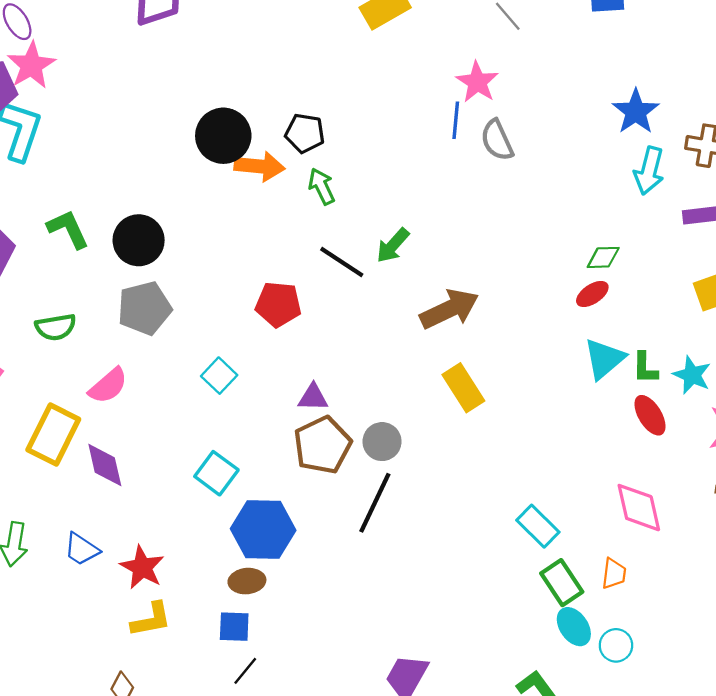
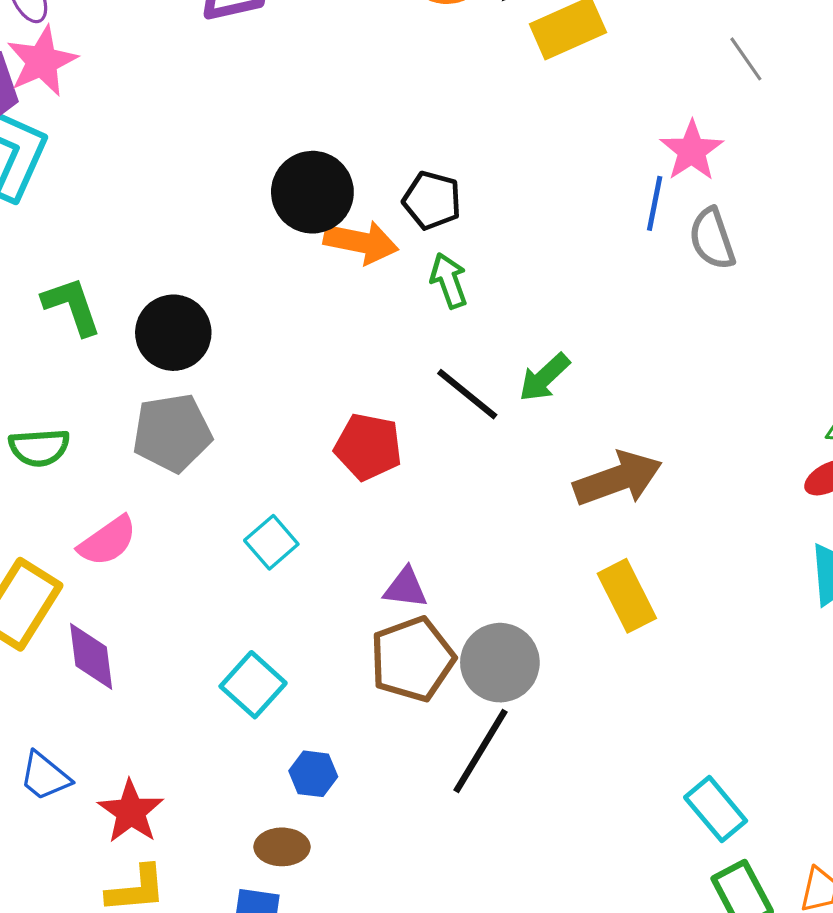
gray circle: (382, 442) -> (500, 663), size x1.4
blue hexagon: (263, 529) -> (313, 774), size x0.5

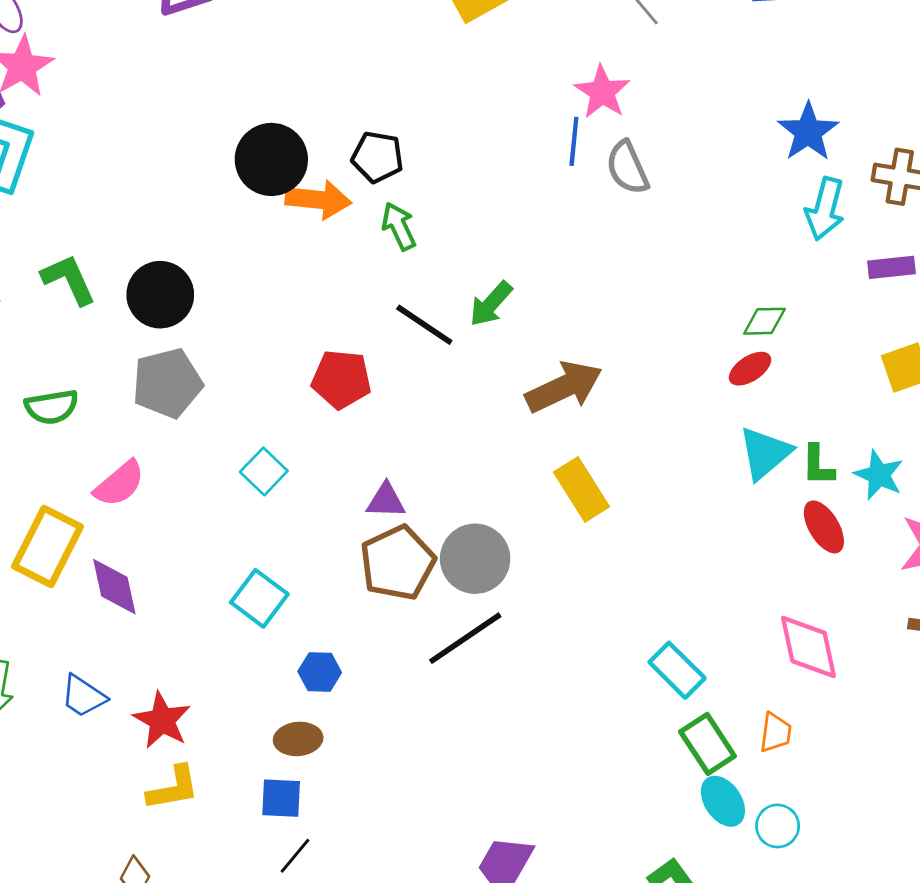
black line: (481, 751) -> (465, 638), turned 30

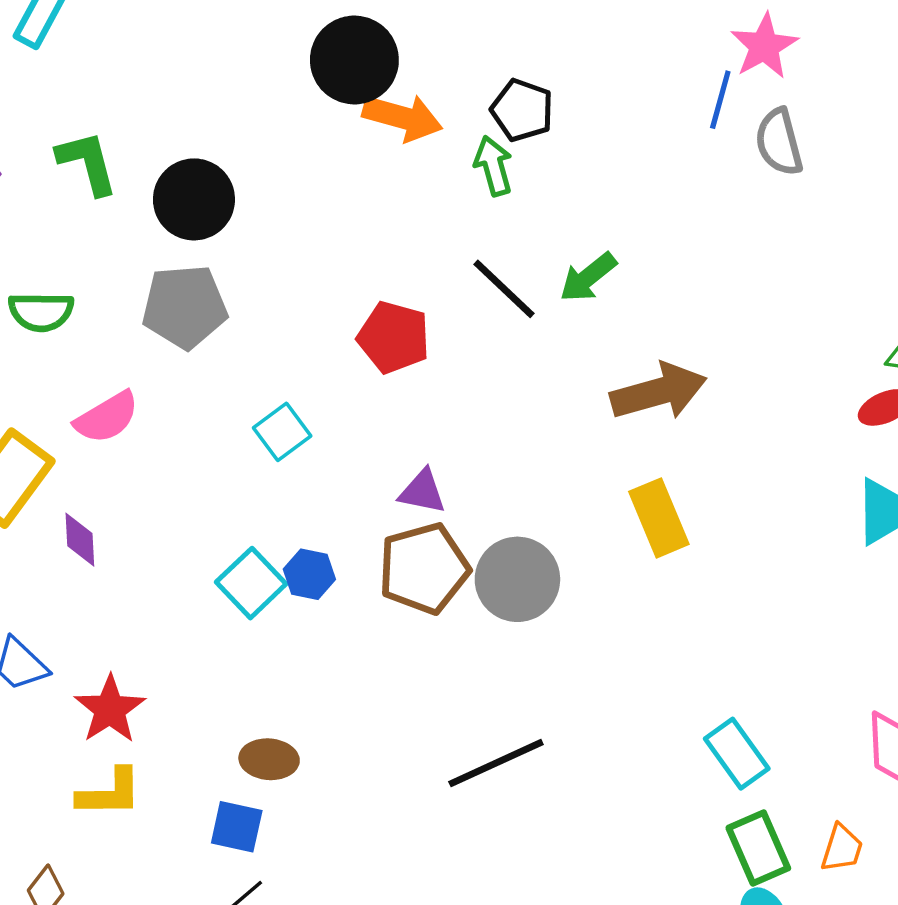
black pentagon: (377, 157) -> (522, 110), moved
purple diamond: (114, 587) -> (80, 540), size x0.7
black line: (465, 638) -> (496, 763), moved
blue hexagon: (320, 672) -> (309, 574), moved

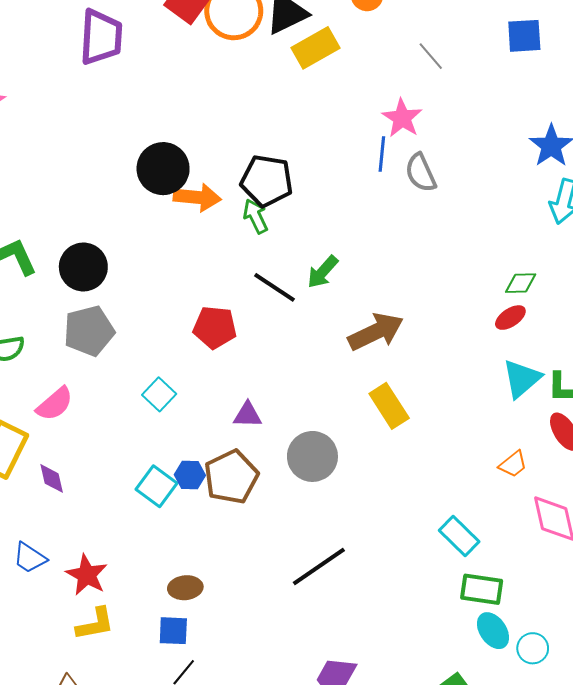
black pentagon: (522, 110) -> (267, 181), size x1.4
brown pentagon: (424, 569) -> (231, 477), moved
green rectangle: (758, 848) -> (482, 589), turned -48
orange trapezoid: (842, 848) -> (513, 464), moved, turned 44

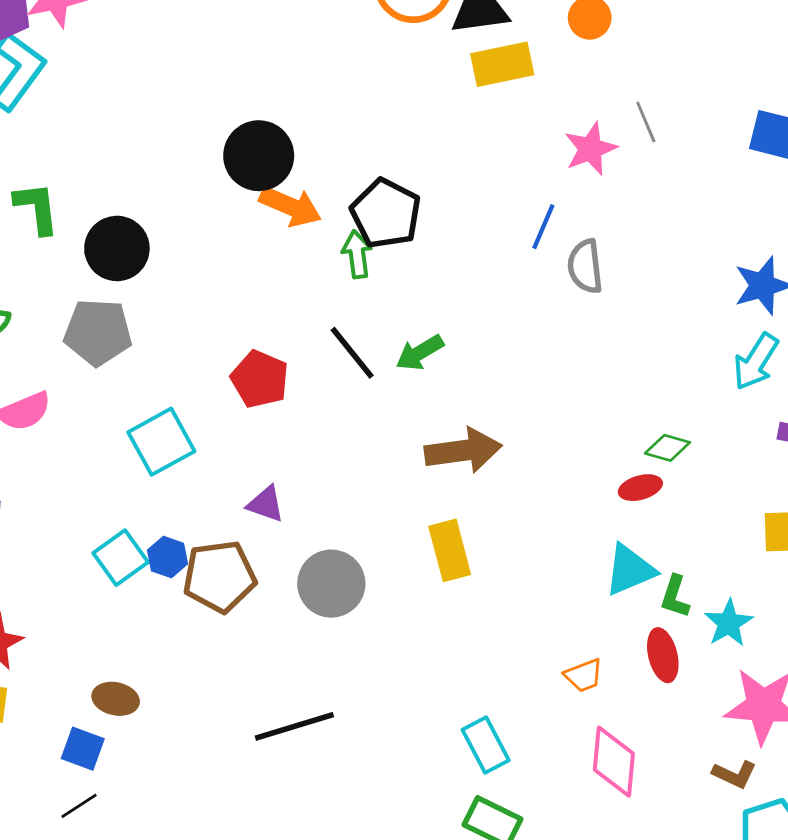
pink star: (402, 118) -> (590, 149), moved
cyan square: (159, 394) -> (161, 442), size x1.5

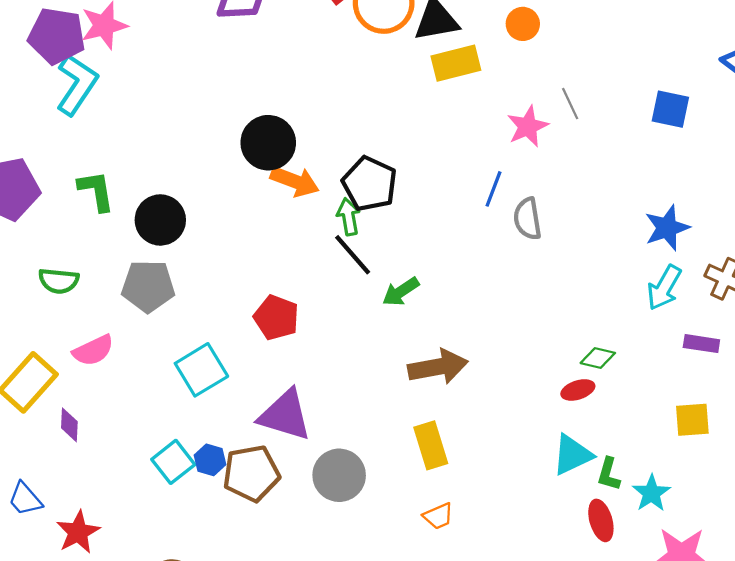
black line: (352, 353) -> (353, 255), moved
purple triangle: (266, 504) -> (285, 415), size x1.8
orange trapezoid: (584, 675) -> (438, 516), moved

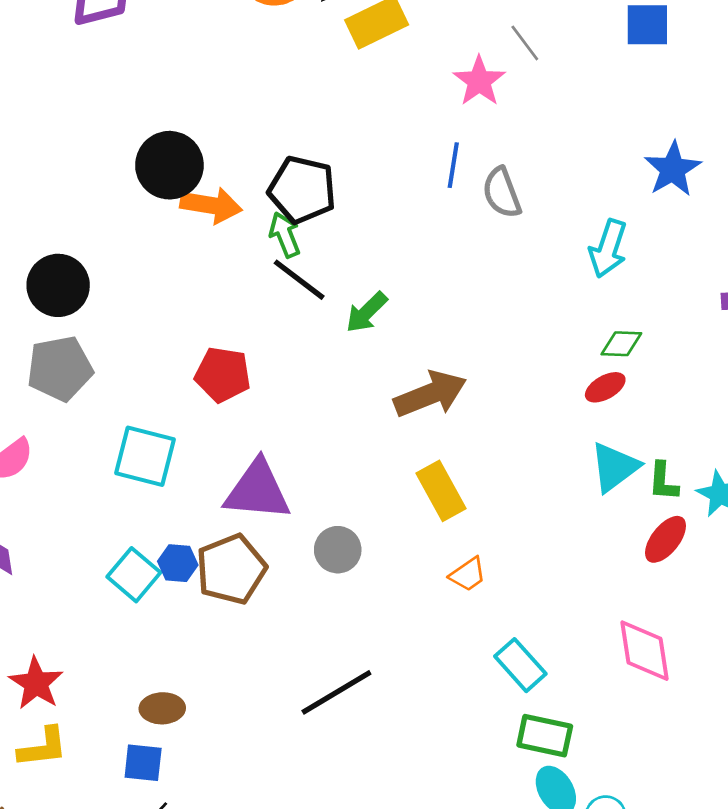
cyan arrow: (664, 288) -> (608, 248), moved
cyan square: (201, 370) -> (145, 456), turned -33
gray circle: (339, 475) -> (338, 550), size x0.7
red ellipse: (601, 520) -> (666, 539), turned 66

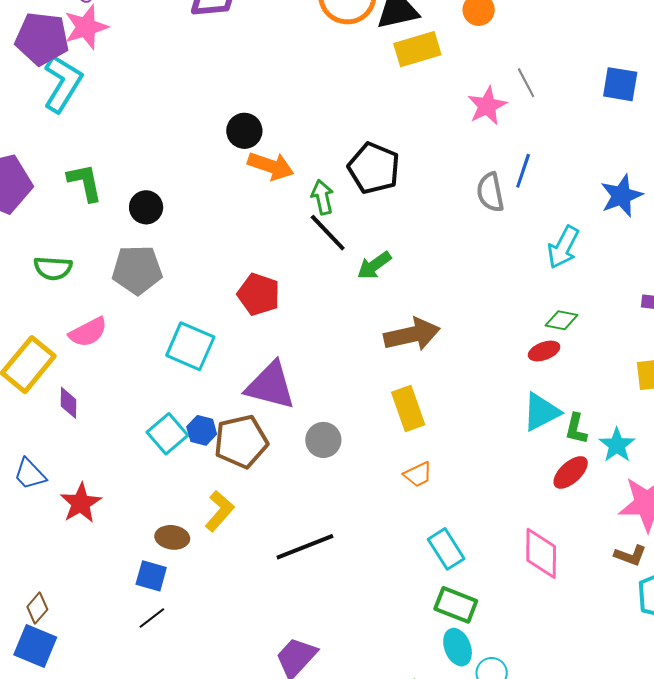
black circle: (169, 165) -> (244, 131), size x0.7
blue line: (453, 165) -> (523, 171), moved
black pentagon: (302, 190) -> (374, 168), moved
black circle: (58, 285) -> (146, 207), size x0.7
yellow L-shape: (43, 747) -> (219, 511), moved, turned -51

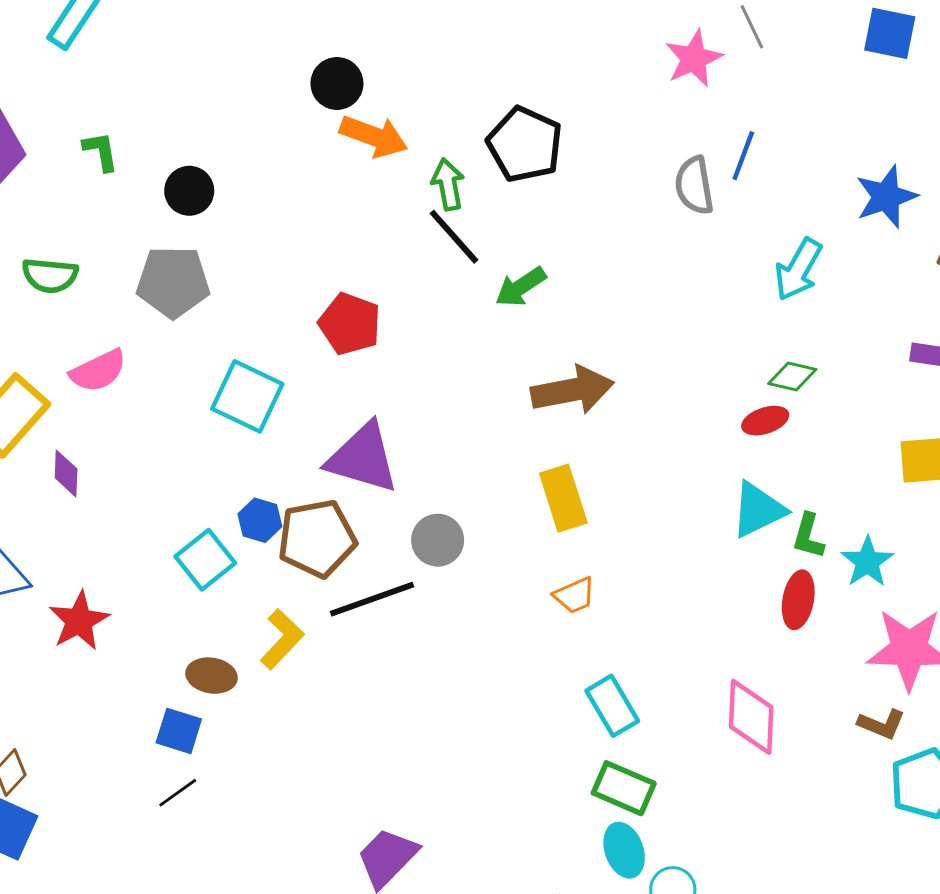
green L-shape: (85, 182) -> (101, 151), size x0.7
cyan square: (167, 434) -> (205, 560), moved
red ellipse: (571, 472) -> (798, 600), turned -39
black line: (305, 547) -> (372, 599), moved

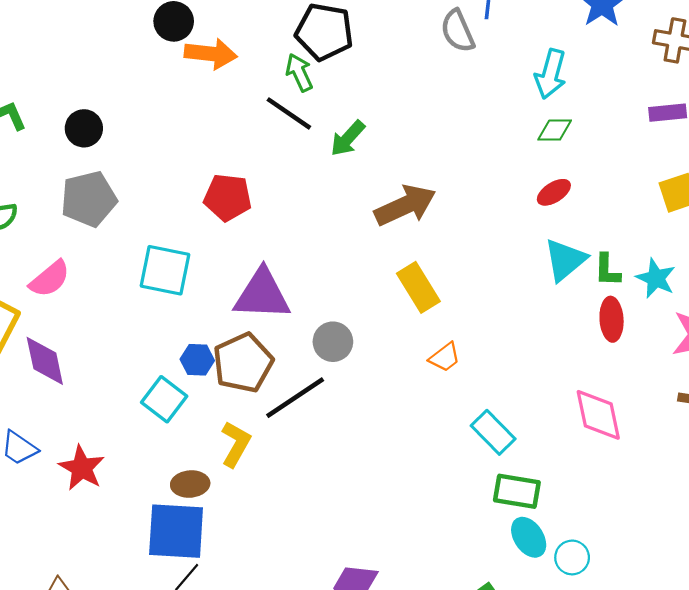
green arrow: (448, 184) -> (299, 72), moved
green diamond: (792, 376) -> (555, 130), moved
purple diamond: (66, 473) -> (45, 361), size x1.5
blue square: (179, 731) -> (176, 531), size x1.8

